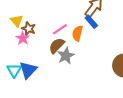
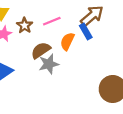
brown star: (29, 29) -> (25, 25), moved
pink line: (60, 29) -> (52, 21), moved

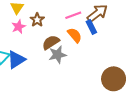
pink line: (52, 21) -> (73, 15), moved
orange semicircle: (67, 41) -> (75, 35), turned 112

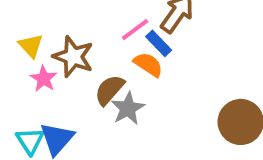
brown star: (37, 20) -> (73, 57), size x1.5
blue rectangle: (91, 27) -> (159, 43), moved

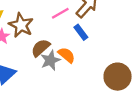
blue rectangle: (159, 43) -> (81, 32), moved
orange semicircle: (148, 64) -> (66, 55), moved

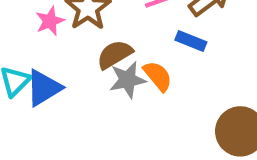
blue rectangle: (81, 32) -> (191, 41), turned -42

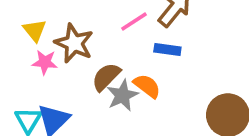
pink star: (50, 21) -> (45, 62), turned -30

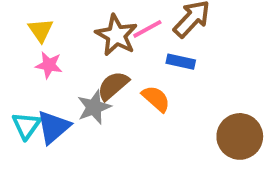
brown star: (74, 43) -> (116, 35), moved
gray star: (122, 95) -> (94, 107), moved

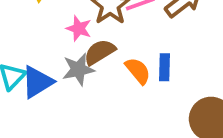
blue rectangle: (181, 62) -> (165, 67), moved, turned 70
pink star: (49, 65) -> (79, 28), moved

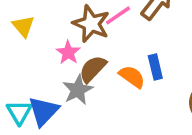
pink star: (79, 28) -> (68, 53), turned 30

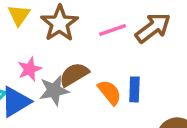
brown star: (91, 24) -> (60, 23), moved
pink star: (68, 53) -> (30, 69), moved

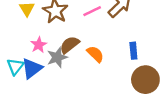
blue rectangle: (134, 89) -> (133, 51), moved

